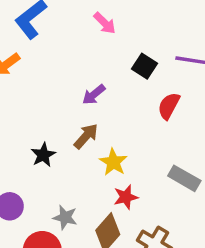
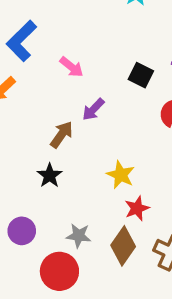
pink arrow: (105, 23) -> (72, 67), moved
brown arrow: (86, 136) -> (62, 135), moved

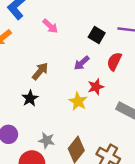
purple arrow: (93, 109) -> (82, 63), moved
red star: (137, 208) -> (96, 87), moved

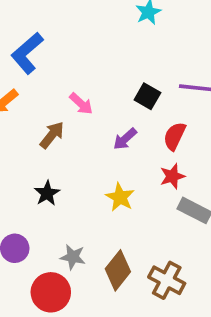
pink arrow: (50, 26) -> (81, 104), moved
brown arrow: (40, 71) -> (52, 135), moved
red star: (96, 87) -> (172, 176), moved

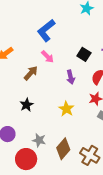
blue L-shape: (27, 53) -> (46, 30), moved
purple arrow: (125, 139) -> (71, 77), turned -64

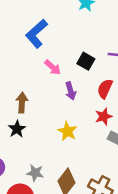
pink arrow: (48, 57) -> (53, 67), moved
brown arrow: (31, 73) -> (22, 103), moved, turned -35

